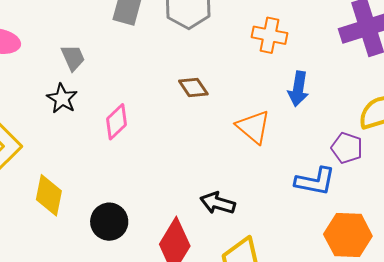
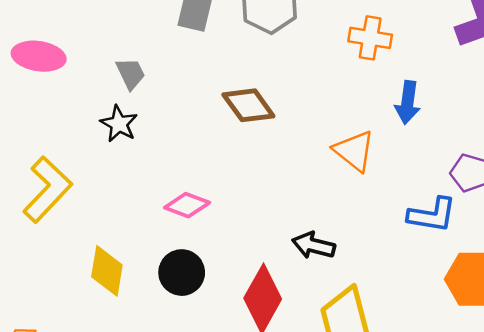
brown diamond: (193, 87) -> (248, 105), moved, size x1.4
pink diamond: (116, 122) -> (187, 205), moved, turned 66
yellow diamond: (49, 195) -> (107, 271), moved

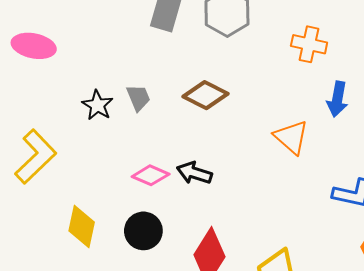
gray trapezoid: (131, 74) -> (138, 98), moved
brown diamond: (248, 105) -> (205, 95), turned -30
black arrow: (314, 245) -> (194, 173), moved

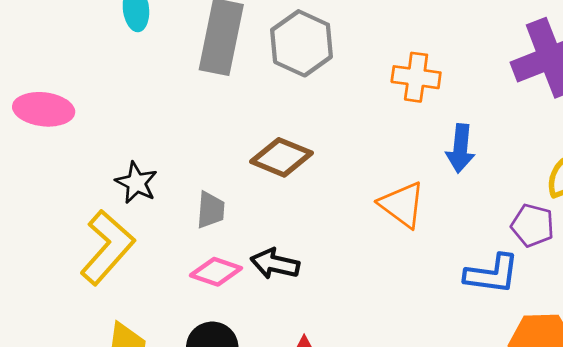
gray trapezoid: (138, 98) -> (211, 210), moved, turned 32
yellow L-shape: (36, 157) -> (107, 247), moved

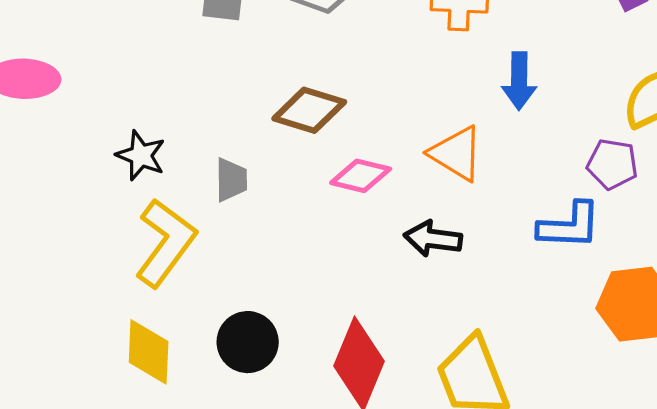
yellow L-shape: (107, 247) -> (165, 243), moved
black arrow: (275, 264) -> (433, 239), moved
pink diamond: (216, 272) -> (361, 176), moved

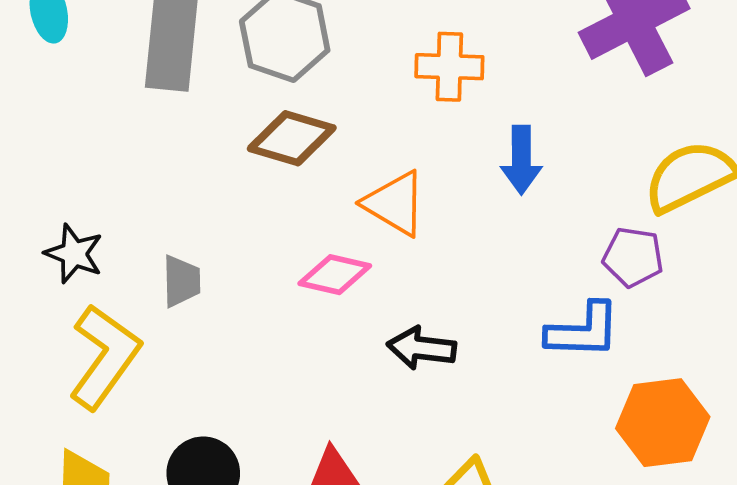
brown diamond: (309, 110) -> (292, 138), moved
orange triangle: (456, 153) -> (395, 203), moved

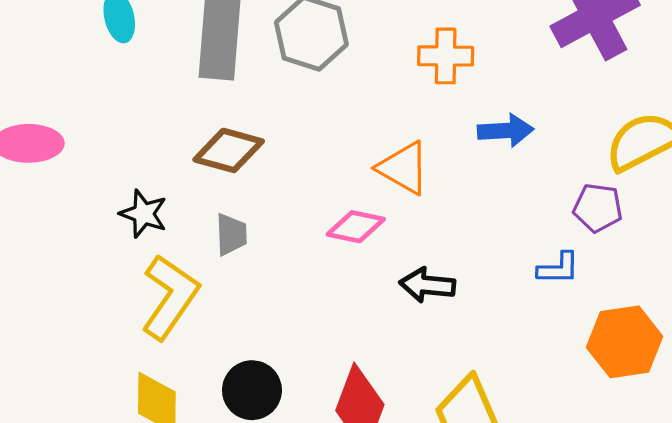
brown diamond: (292, 138) -> (229, 150), moved
blue arrow: (521, 160) -> (506, 131), turned -92
blue L-shape: (583, 331) -> (558, 268), size x0.7

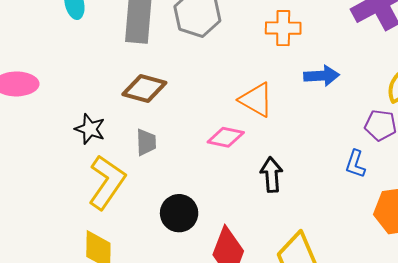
blue L-shape: (558, 268) -> (355, 164), turned 108
black arrow: (427, 285) -> (272, 175), turned 80
black circle: (252, 390) -> (179, 213), moved

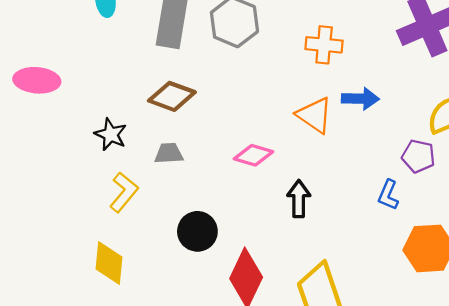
orange triangle: (256, 100) -> (315, 115), moved
gray trapezoid: (146, 142) -> (169, 153), turned -96
yellow L-shape: (107, 182) -> (124, 192), size x0.7

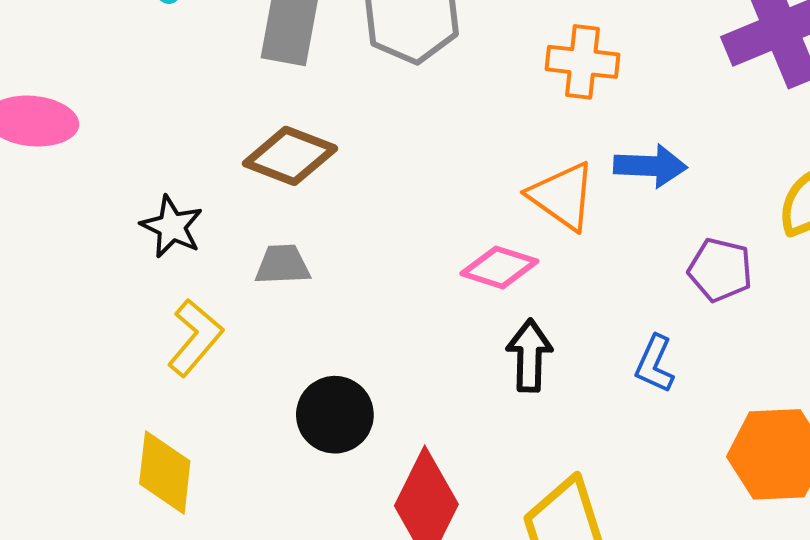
pink diamond: (254, 155) -> (499, 267), moved
purple pentagon: (418, 156) -> (720, 270), moved
blue L-shape: (388, 195) -> (655, 364), moved

